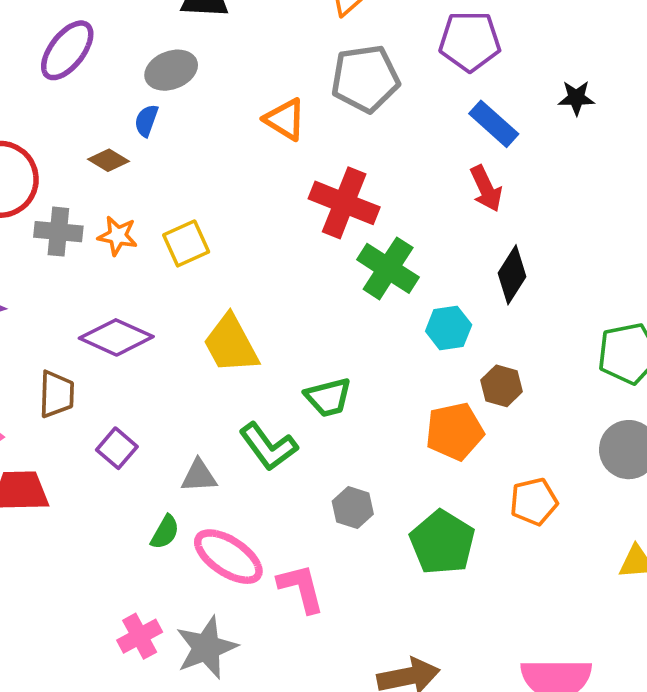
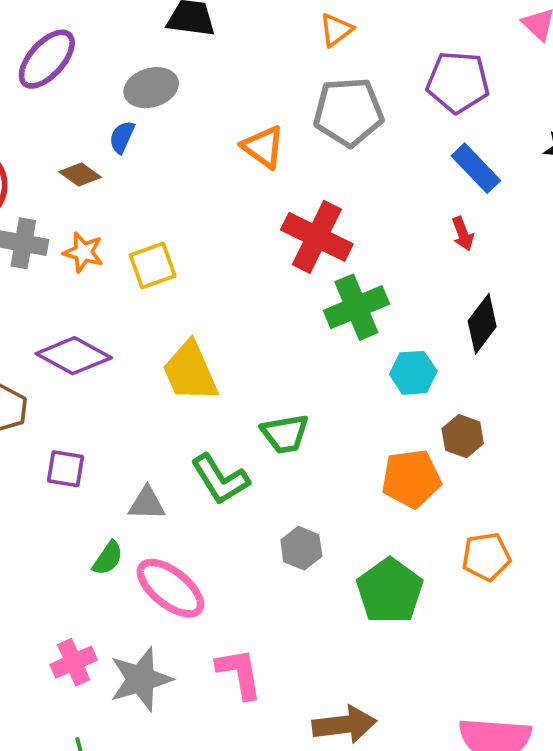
red arrow: (486, 189) -> (463, 234), size x0.7
green cross: (388, 268) -> (356, 307), turned 30
purple square: (117, 448) -> (66, 469), turned -36
pink L-shape: (301, 588) -> (239, 673), moved

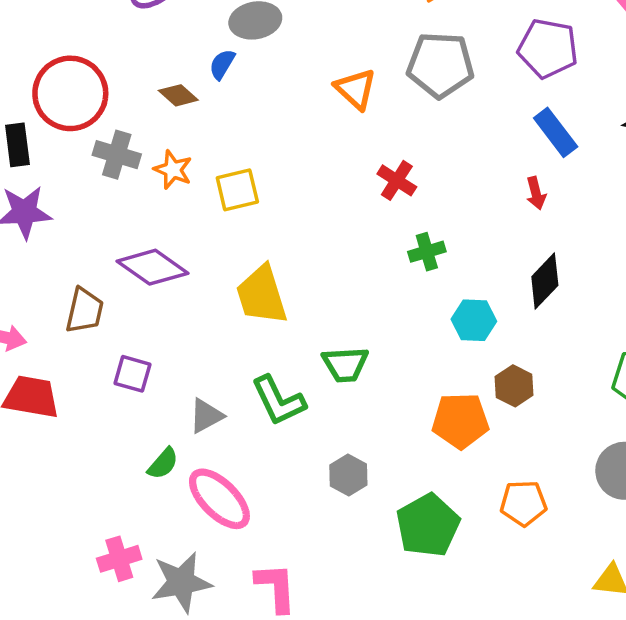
red cross: (317, 237) -> (397, 180), size x0.6
green cross: (356, 307) -> (427, 252), size x0.6
gray triangle: (147, 504) -> (206, 416), turned -36

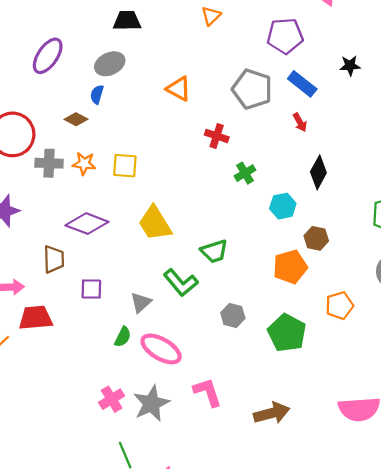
gray pentagon: (440, 65) -> (252, 89), moved, turned 30
yellow square: (237, 190) -> (125, 166), turned 32

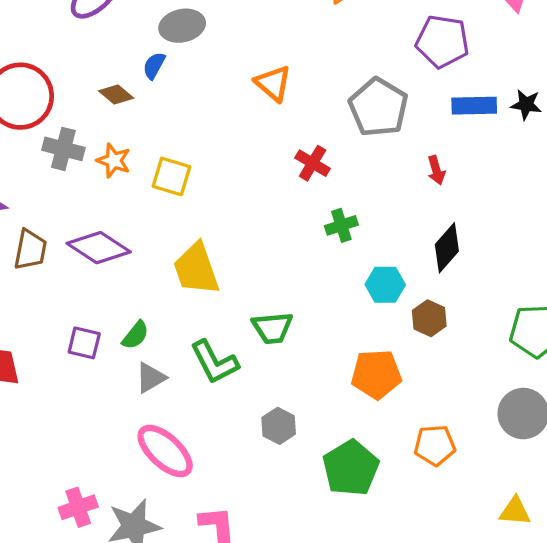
blue rectangle: (302, 84) -> (474, 106), moved, turned -52
brown hexagon: (316, 238) -> (429, 318), moved
brown trapezoid: (54, 259) -> (30, 250), moved
green semicircle: (123, 337) -> (135, 335), moved

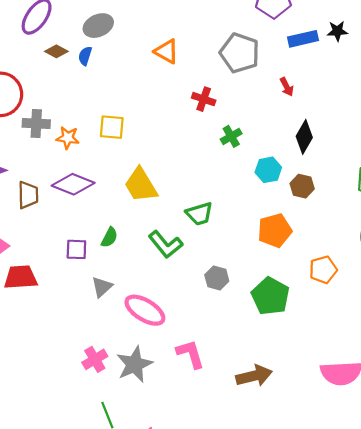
brown diamond: (116, 94) -> (56, 51), moved
orange star: (114, 161) -> (68, 138), moved
gray triangle: (151, 378) -> (102, 287), moved

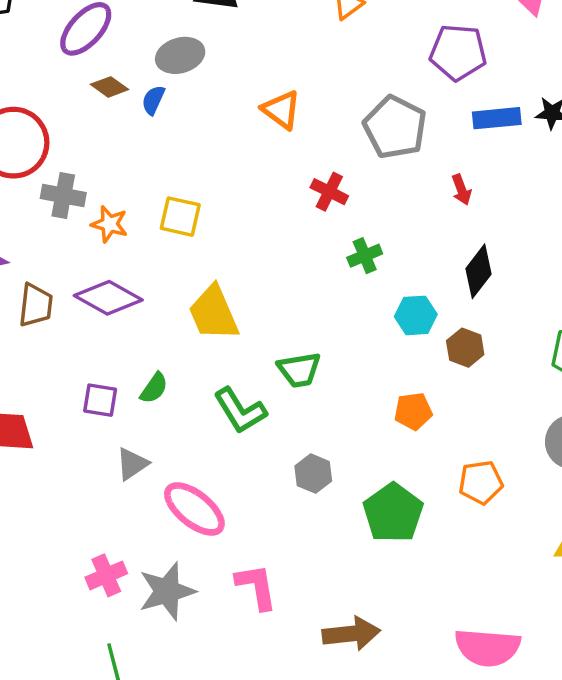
orange pentagon: (275, 230) -> (413, 411), size x0.7

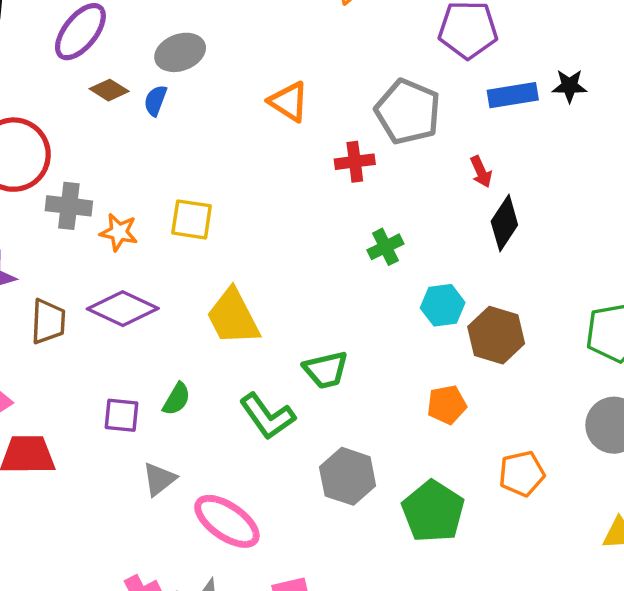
red cross: (329, 192) -> (355, 162), moved, turned -30
black diamond: (479, 271) -> (504, 223), moved
brown hexagon: (465, 348) -> (496, 335), size x1.4
gray hexagon: (313, 474) -> (348, 476), size x1.4

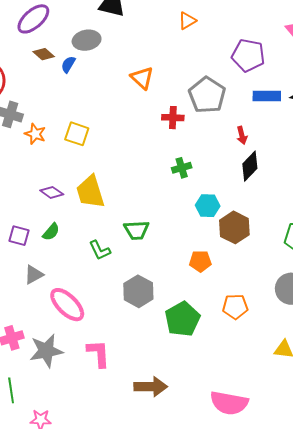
purple diamond: (123, 309) -> (52, 192), moved, size x0.6
green L-shape: (267, 416) -> (100, 250), size x0.7

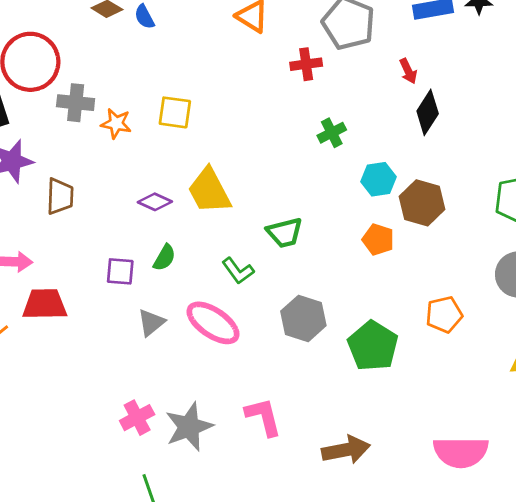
blue semicircle: (68, 64) -> (144, 17), turned -48
orange pentagon: (200, 261) -> (378, 240), moved, turned 30
pink ellipse: (67, 305) -> (213, 323), moved

